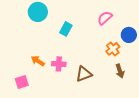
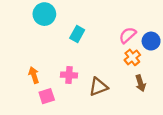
pink semicircle: (105, 18) -> (128, 35), moved
orange arrow: (38, 61) -> (34, 75), moved, turned 40
pink square: (22, 82) -> (47, 96), moved

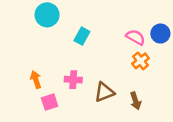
pink semicircle: (128, 35) -> (136, 37), turned 72
blue circle: (151, 41) -> (160, 34), moved
brown arrow: (141, 83) -> (136, 101), moved

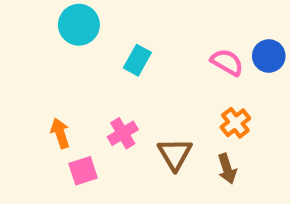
orange cross: (140, 61) -> (235, 123), moved
pink cross: (73, 80) -> (123, 133), turned -35
brown triangle: (104, 92) -> (175, 154), turned -40

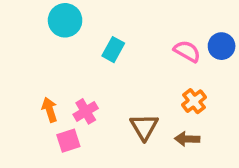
pink cross: (123, 133) -> (86, 111), moved
brown arrow: (227, 169) -> (187, 139), turned 110

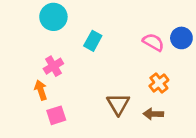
pink cross: (86, 111) -> (53, 66), moved

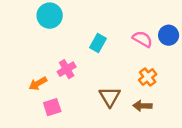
cyan rectangle: (93, 41) -> (98, 43), moved
pink cross: (53, 66) -> (67, 69), moved
orange arrow: (41, 90) -> (38, 84), turned -102

